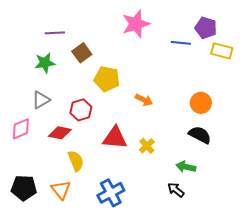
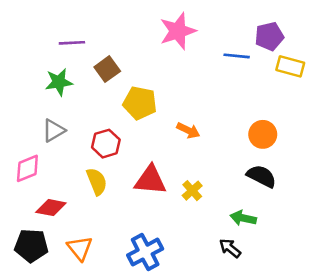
purple pentagon: (206, 28) -> (269, 36), turned -30
red diamond: (60, 133) -> (51, 208), moved
yellow semicircle: (76, 161) -> (97, 181), moved

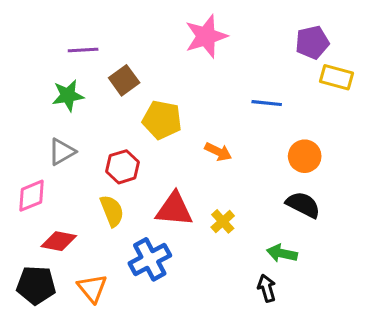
blue line: (237, 56) -> (267, 103), moved
black arrow: (230, 248) -> (267, 288), turned 35
blue cross: (145, 252) -> (150, 259), moved

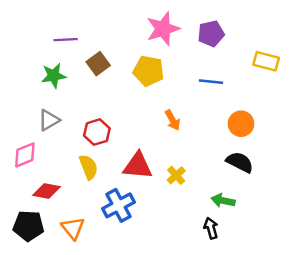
purple pentagon: (312, 42) -> (211, 34), moved
yellow pentagon: (162, 120) -> (149, 71), moved
orange arrow: (218, 152) -> (173, 120), turned 35

